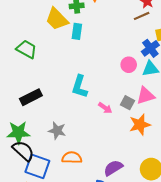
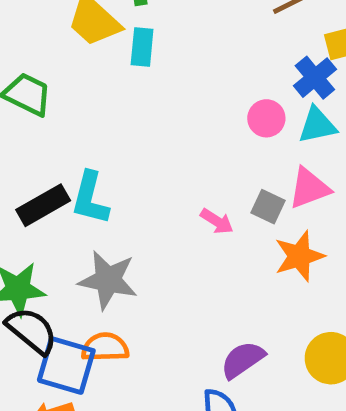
cyan L-shape: (80, 87) -> (90, 198), moved
gray star: (57, 131) -> (108, 280), size x1.4
orange semicircle: (72, 158) -> (105, 347), moved

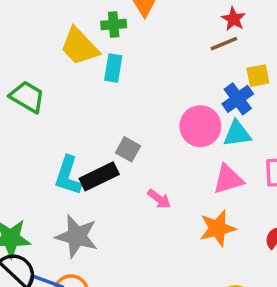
pink circle: (266, 118) -> (200, 126), size x1.5
black rectangle: (43, 205) -> (99, 176), moved
gray square: (268, 207) -> (128, 149), moved

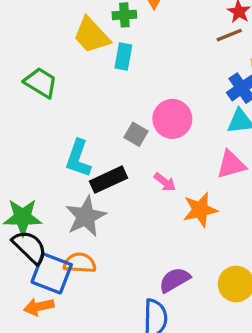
pink circle: (200, 126) -> (172, 119), moved
black rectangle: (99, 176) -> (108, 180), moved
orange star: (217, 228) -> (200, 210), moved
gray star: (77, 236) -> (86, 216), turned 30

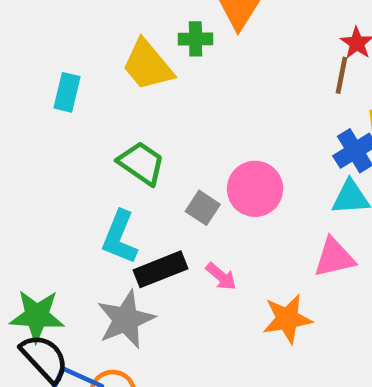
brown line: (229, 35) -> (342, 75), turned -60
cyan rectangle: (123, 56) -> (67, 92), moved
green trapezoid: (41, 83) -> (141, 163), moved
pink arrow: (165, 182) -> (221, 276), moved

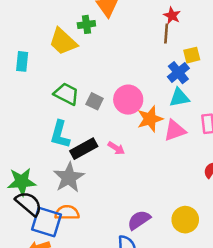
gray square: (203, 208) -> (95, 101), moved
orange star: (287, 319) -> (150, 119), moved

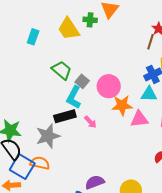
cyan L-shape: (60, 134) -> (74, 97), moved

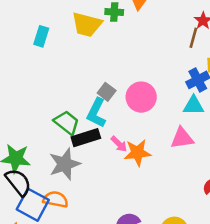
yellow trapezoid: (69, 29) -> (87, 25), turned -40
green trapezoid: (62, 70) -> (67, 123), moved
orange star: (122, 105) -> (138, 153), moved

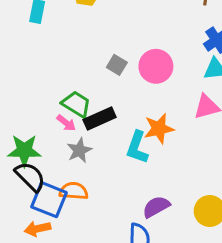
cyan L-shape: (96, 113) -> (137, 147), moved
pink arrow: (119, 144) -> (66, 123), moved
gray star: (65, 164) -> (79, 150), size x0.7

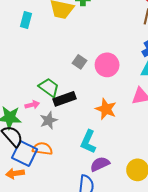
pink arrow: (66, 123) -> (32, 105), moved, turned -56
orange star: (159, 129) -> (106, 109), turned 30
cyan L-shape: (137, 147) -> (88, 142), moved

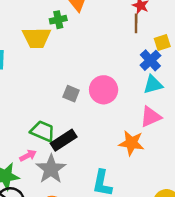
orange star: (106, 109) -> (131, 143), moved
gray star: (49, 120) -> (51, 169), size x1.4

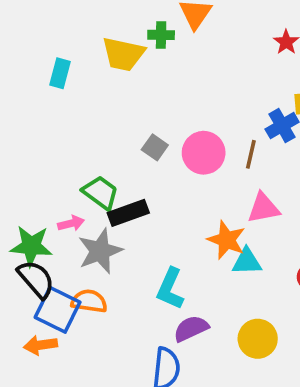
brown line: (136, 23) -> (251, 154), moved
cyan triangle: (153, 84) -> (247, 261), moved

